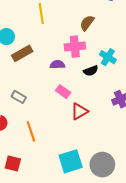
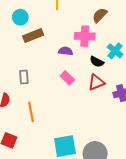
black semicircle: (91, 71) -> (97, 62), turned 40
gray rectangle: (19, 97) -> (24, 77), turned 48
red triangle: (79, 111) -> (96, 82), moved

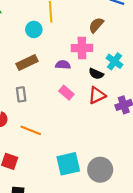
cyan circle: (20, 17) -> (34, 29), moved
brown rectangle: (33, 35) -> (27, 63), moved
orange line: (31, 112) -> (31, 130), turned -54

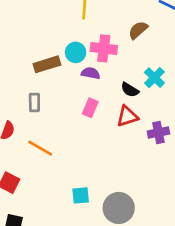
cyan circle: (34, 29) -> (76, 52), moved
pink cross: (82, 48) -> (104, 48), moved
pink rectangle: (66, 93) -> (90, 108), turned 64
cyan square: (68, 164) -> (81, 195), size x0.6

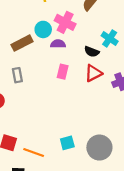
pink cross: (104, 48) -> (65, 22), turned 30
orange line: (40, 148) -> (34, 153), moved

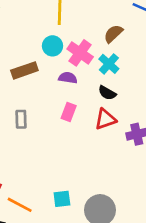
cyan circle: (43, 29) -> (53, 46), moved
cyan cross: (110, 38) -> (109, 64), moved
gray rectangle: (17, 75) -> (21, 119), moved

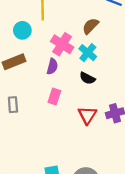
cyan circle: (53, 46) -> (22, 30), moved
purple semicircle: (68, 78) -> (52, 66), turned 98
red triangle: (105, 119) -> (87, 115), moved, turned -36

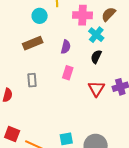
brown semicircle: (90, 26) -> (109, 14), moved
pink cross: (62, 44) -> (83, 15), moved, turned -30
black semicircle: (87, 78) -> (96, 57), turned 88

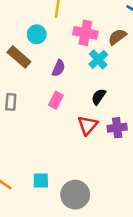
cyan circle: (40, 16) -> (37, 34), moved
brown rectangle: (33, 43) -> (19, 57), turned 54
black semicircle: (96, 57) -> (99, 97), moved

